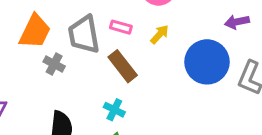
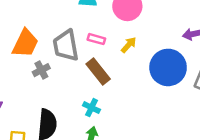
gray cross: (54, 64) -> (41, 70), turned 35

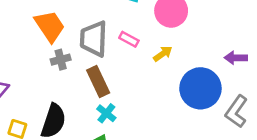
orange trapezoid: (25, 43) -> (50, 26), turned -72
brown rectangle: (98, 72) -> (98, 81), moved

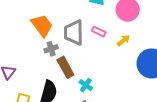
brown rectangle: (98, 81) -> (65, 67), moved

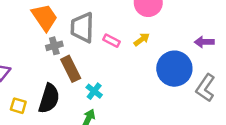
pink rectangle: (99, 32) -> (111, 41), moved

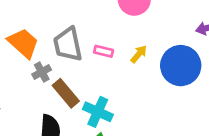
yellow arrow: (142, 39) -> (139, 54), moved
cyan cross: (94, 91) -> (98, 112), size x1.5

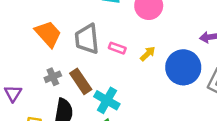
gray cross: (42, 72) -> (53, 77), moved

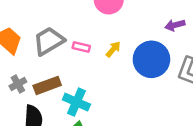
gray trapezoid: (87, 39) -> (49, 41), turned 72
brown rectangle: (81, 81) -> (47, 85), turned -70

